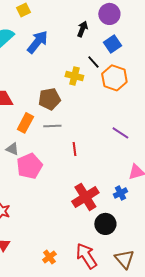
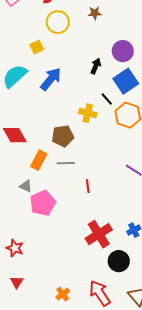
blue square: (112, 44) -> (126, 81), size x1.4

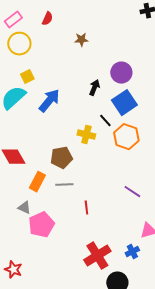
brown star: (95, 13) -> (81, 40), moved
yellow circle: (58, 22) -> (19, 44), moved
yellow square: (37, 47) -> (27, 77), moved

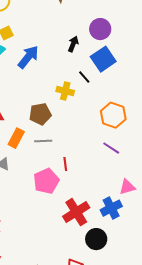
orange hexagon: (126, 137) -> (113, 115), moved
pink pentagon: (41, 225) -> (46, 181), moved
blue cross: (132, 252) -> (111, 208), size x1.5

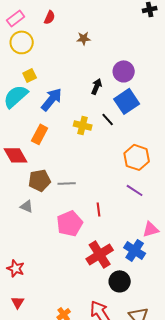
yellow cross: (65, 91) -> (83, 125), moved
brown pentagon: (40, 114) -> (40, 180), moved
orange rectangle: (16, 138) -> (40, 134), moved
red line: (65, 164) -> (99, 209), moved
blue cross: (111, 208) -> (135, 250), turned -30

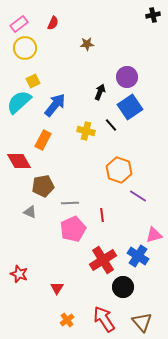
orange hexagon: (137, 157) -> (119, 170), moved
gray line: (67, 183) -> (70, 203), moved
red triangle: (18, 302) -> (57, 288), moved

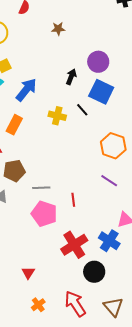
blue square: (130, 107) -> (101, 92), turned -30
orange hexagon: (119, 170) -> (113, 146), moved
pink pentagon: (73, 229) -> (44, 214), turned -30

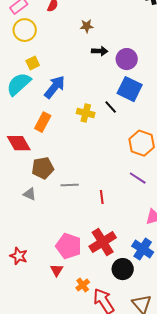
black arrow: (71, 77) -> (100, 51), moved, turned 70
pink pentagon: (44, 214) -> (69, 246), moved
blue cross: (109, 241) -> (143, 249), moved
orange cross: (38, 305) -> (83, 285), moved

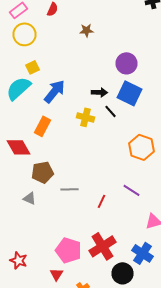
black arrow: (100, 51) -> (100, 92), moved
purple line: (138, 178) -> (132, 190), moved
red line: (102, 197) -> (102, 201), turned 32

